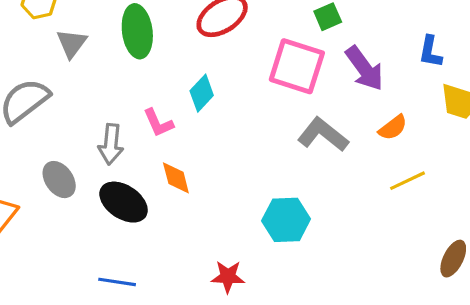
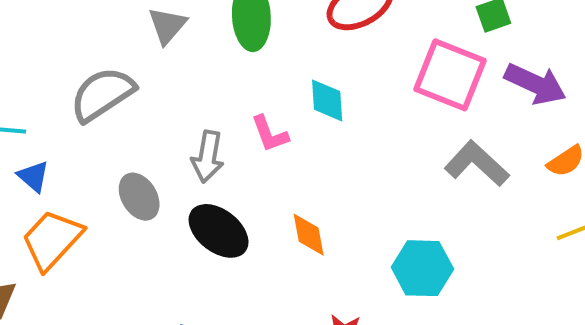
purple arrow: (364, 68) -> (535, 84), turned -33
cyan diamond: (202, 93) -> (327, 100), turned -51
orange diamond: (176, 178) -> (309, 235), moved

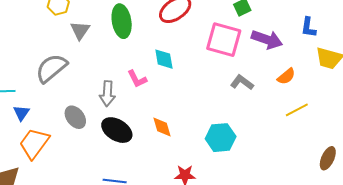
gray L-shape: (477, 164) -> (242, 82), size x0.7
blue triangle: (33, 176) -> (21, 113), turned 30

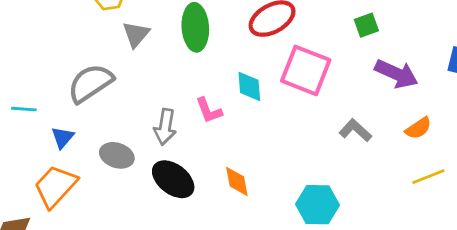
pink square: (224, 40) -> (306, 70), moved
blue triangle: (21, 113) -> (63, 137), moved
gray ellipse: (75, 117) -> (117, 155), turned -40

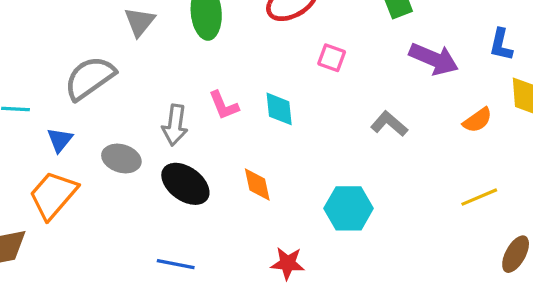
pink square: (306, 70) -> (332, 58), size x0.5
cyan diamond: (249, 86) -> (279, 109), moved
orange semicircle: (418, 128) -> (477, 120), moved
yellow line: (428, 177) -> (479, 197), moved

